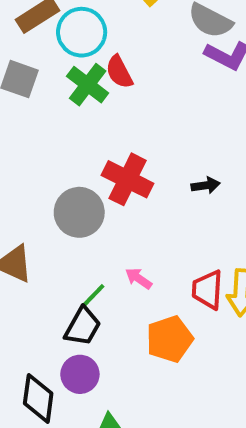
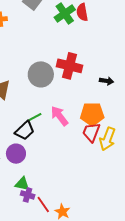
red cross: (128, 179) -> (70, 66), turned -30
pink arrow: (139, 278) -> (59, 116), size x1.5
orange pentagon: (169, 339) -> (92, 114), moved

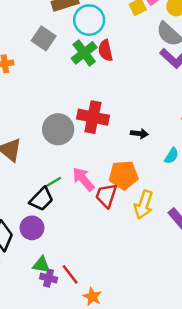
red trapezoid: (91, 132) -> (106, 195), moved
red line: (43, 205) -> (70, 274), moved

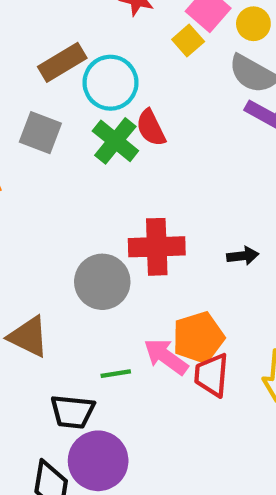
orange pentagon: (123, 175) -> (198, 337), moved
green line: (53, 182) -> (116, 374), turned 35
black trapezoid: (41, 199) -> (72, 412), moved, turned 65
purple circle: (32, 228) -> (98, 461), size x1.4

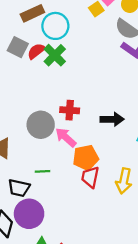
red semicircle: (151, 128) -> (36, 51), moved, turned 72
red cross: (157, 247) -> (70, 110), size x0.7
black arrow: (243, 256) -> (112, 119), size x1.5
pink arrow: (166, 357) -> (66, 137), moved

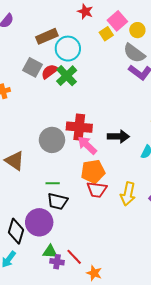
red cross: (70, 110) -> (79, 127), size x1.4
pink arrow: (66, 137) -> (87, 145), moved
red trapezoid: (90, 177) -> (97, 190), turned -95
black trapezoid: (19, 188) -> (57, 201), moved

